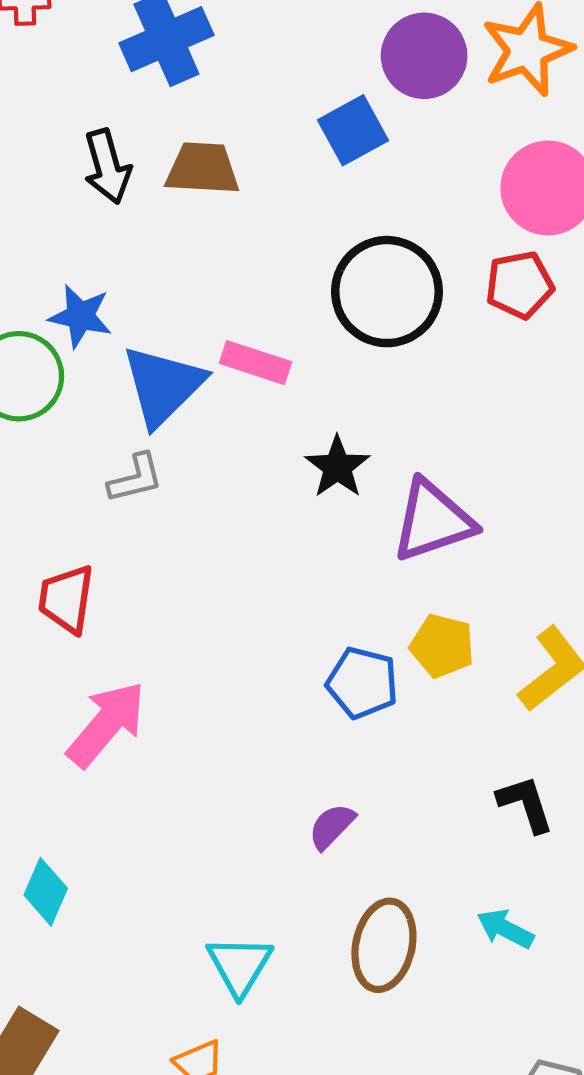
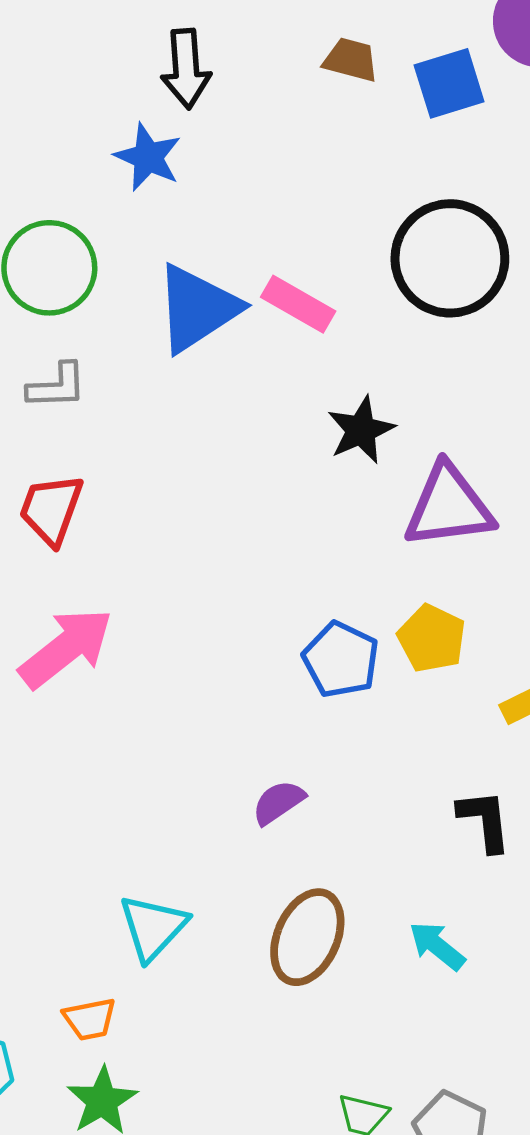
brown trapezoid: (203, 169) -> (351, 60), moved, size x0.7
blue star: (80, 316) -> (148, 157), moved
gray L-shape: (135, 478) -> (57, 386), moved

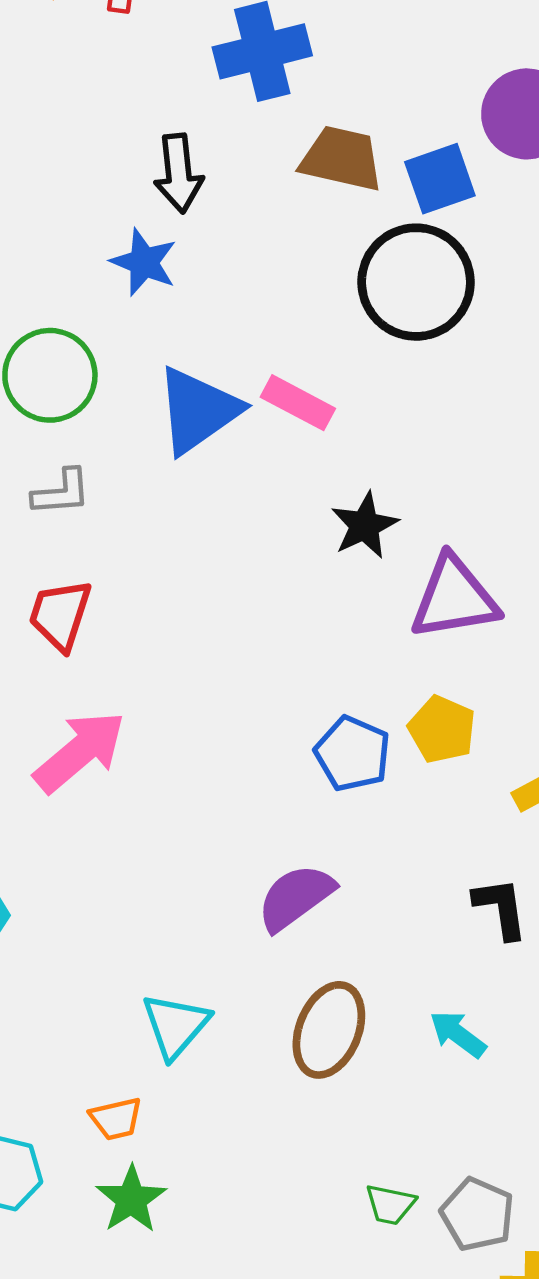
brown trapezoid: (351, 60) -> (342, 159), size x1.5
black circle: (450, 258) -> (416, 282), moved
purple semicircle: (278, 802) -> (296, 897), size x1.5

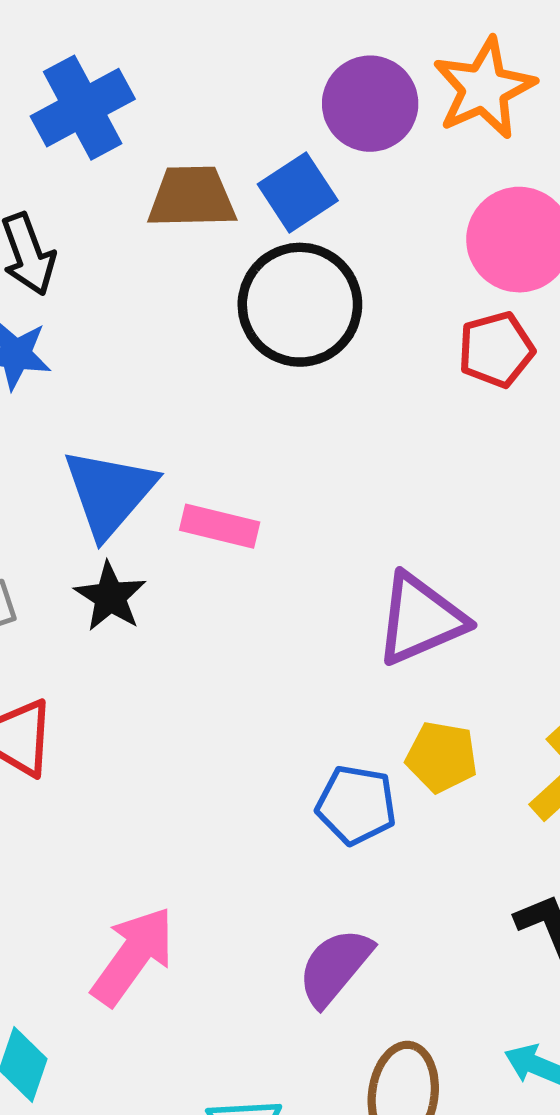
pink rectangle: (298, 403) -> (220, 526), moved
black star: (365, 525) -> (110, 597), moved
pink arrow: (80, 752) -> (133, 956), moved

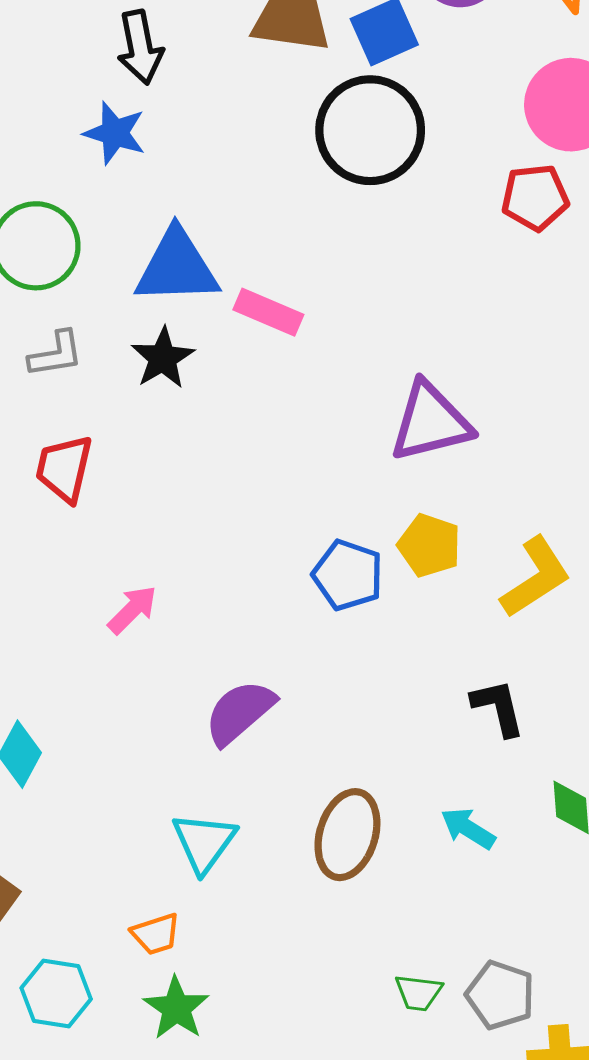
blue triangle: (109, 493) -> (177, 267), turned 38
pink arrow: (133, 956) -> (132, 610), moved, size x0.6
purple semicircle: (335, 967) -> (240, 712), moved

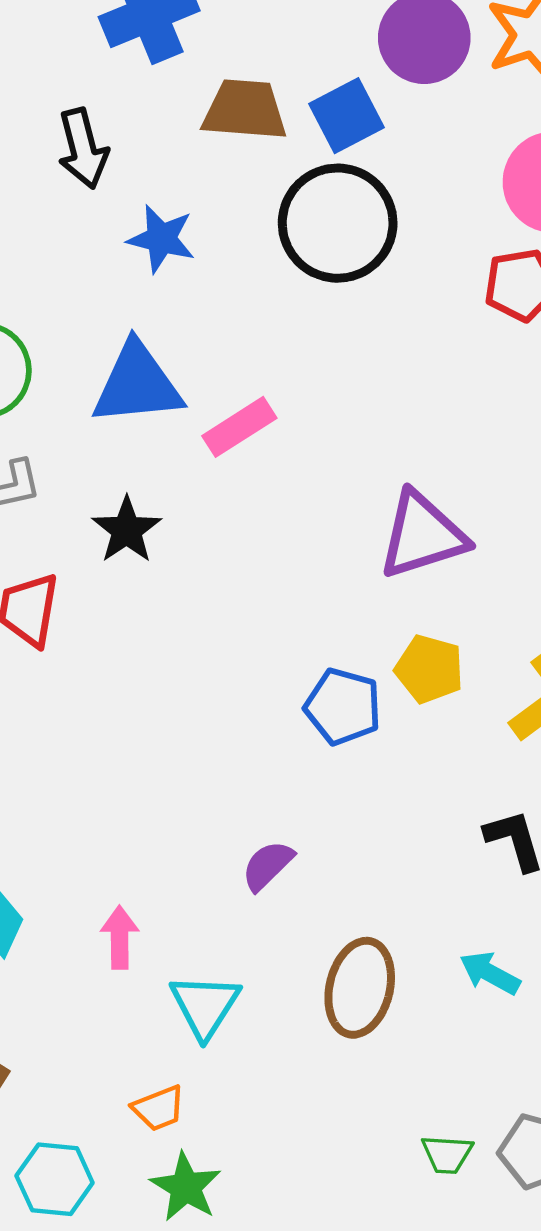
blue star: (115, 133) -> (161, 239), moved
pink rectangle: (268, 312) -> (239, 427), turned -52
black star: (163, 358) -> (127, 530), moved
pink arrow: (132, 610) -> (120, 937), moved, turned -42
purple semicircle: (240, 712) -> (268, 865), moved, size x0.7

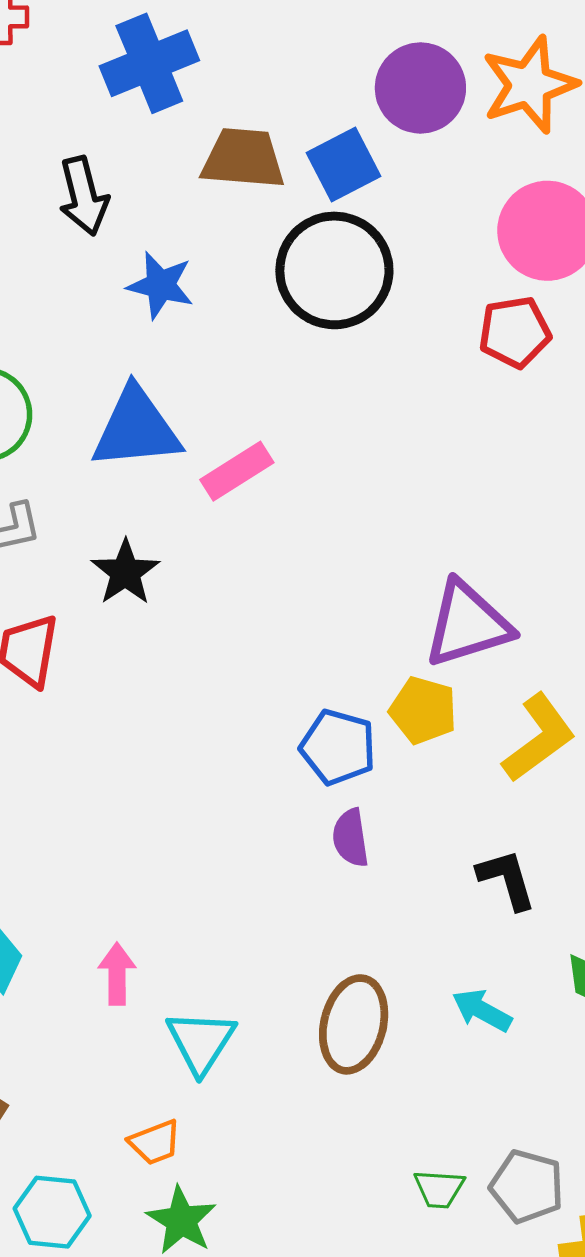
purple triangle: (422, 535) -> (468, 624), moved
purple semicircle: (268, 865) -> (351, 838), moved, turned -54

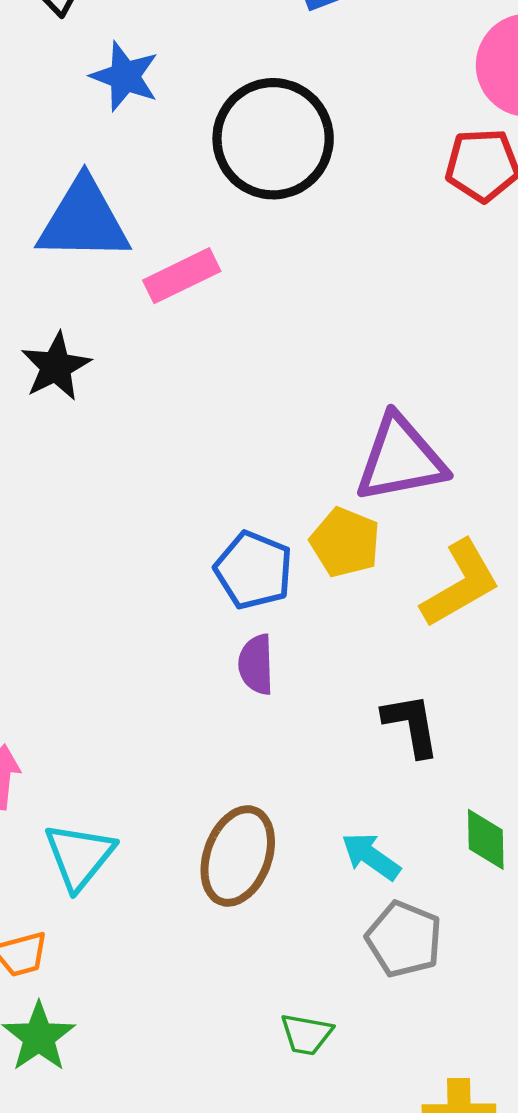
black circle: (334, 270) -> (273, 139), moved
gray pentagon: (527, 1186) -> (404, 939), moved

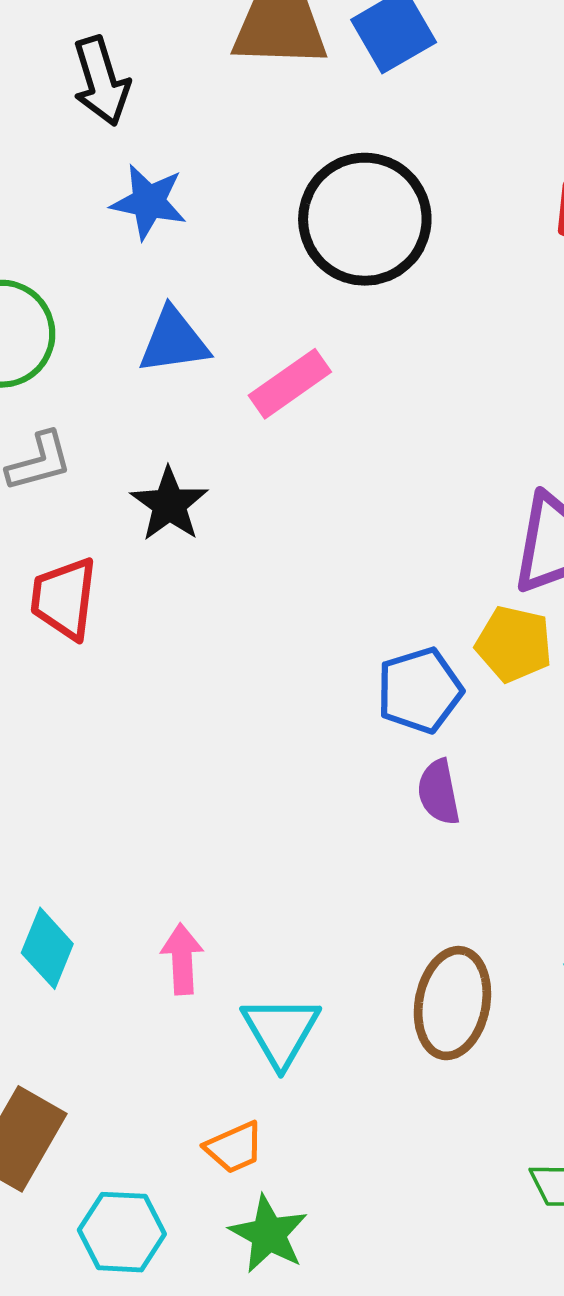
blue star: (125, 76) -> (149, 202), moved
blue triangle: (84, 220) -> (174, 341), size x0.7
blue pentagon: (254, 570) -> (420, 690), turned -30

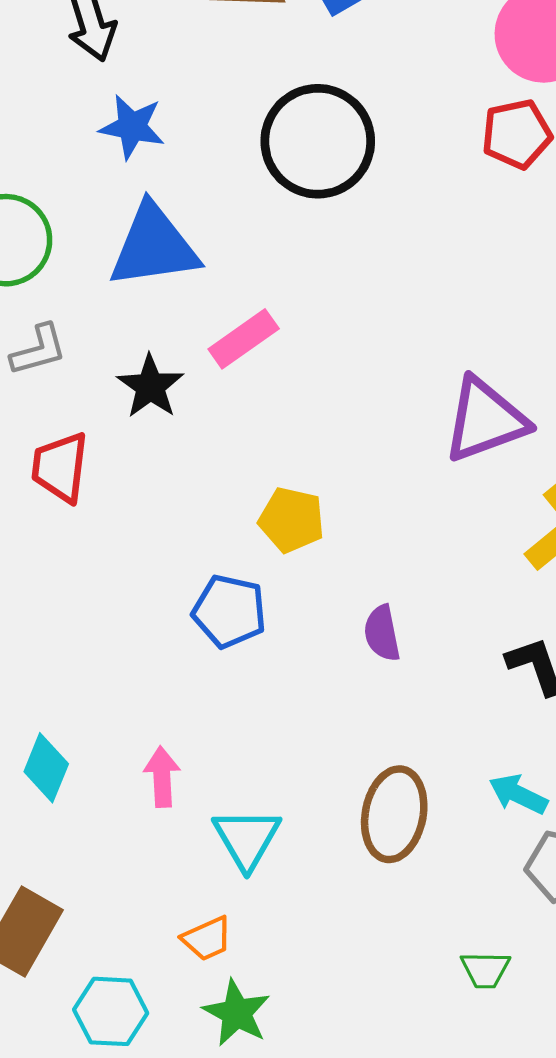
blue triangle: (174, 341) -> (154, 246), size x1.5
pink rectangle: (290, 384) -> (244, 339), moved
yellow pentagon: (514, 644) -> (292, 520), moved
blue pentagon: (420, 690) -> (229, 611), moved, turned 30

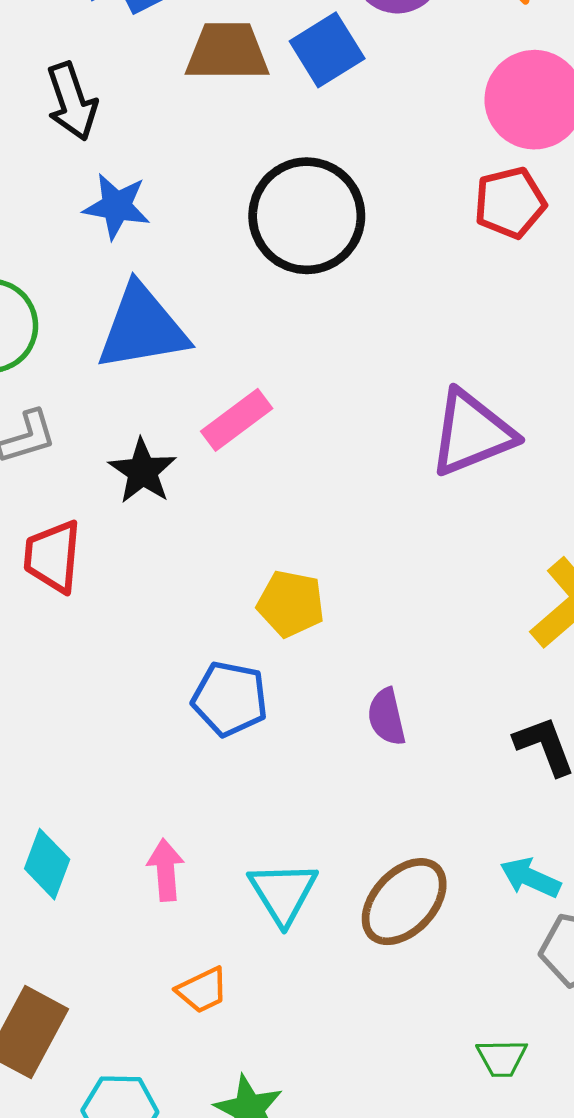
purple triangle: (485, 420) -> (472, 433), moved
brown ellipse: (394, 814) -> (404, 902), turned 34
cyan triangle: (247, 839) -> (283, 893), moved
orange trapezoid: (207, 939) -> (202, 990), moved

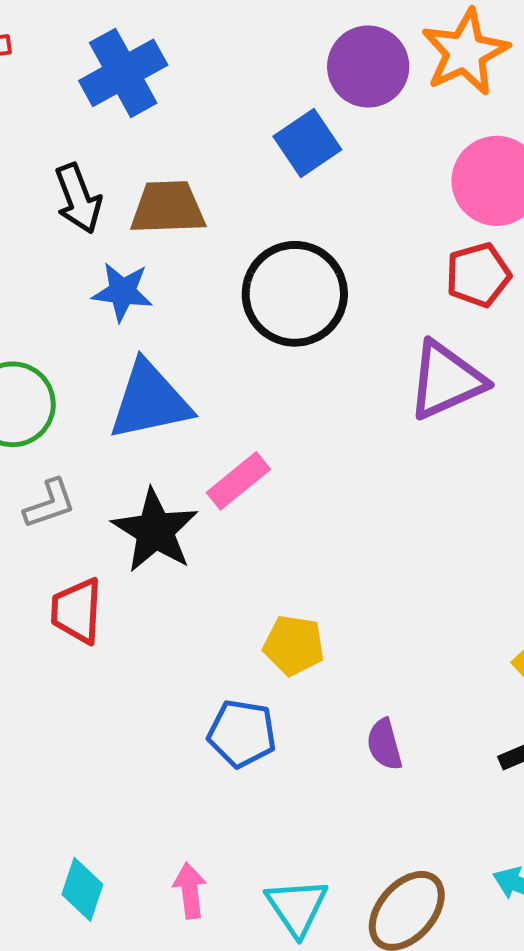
brown trapezoid: (227, 52) -> (168, 208), moved
purple triangle: (472, 433) -> (446, 380), moved
black star: (143, 471) -> (155, 531), size x1.4

